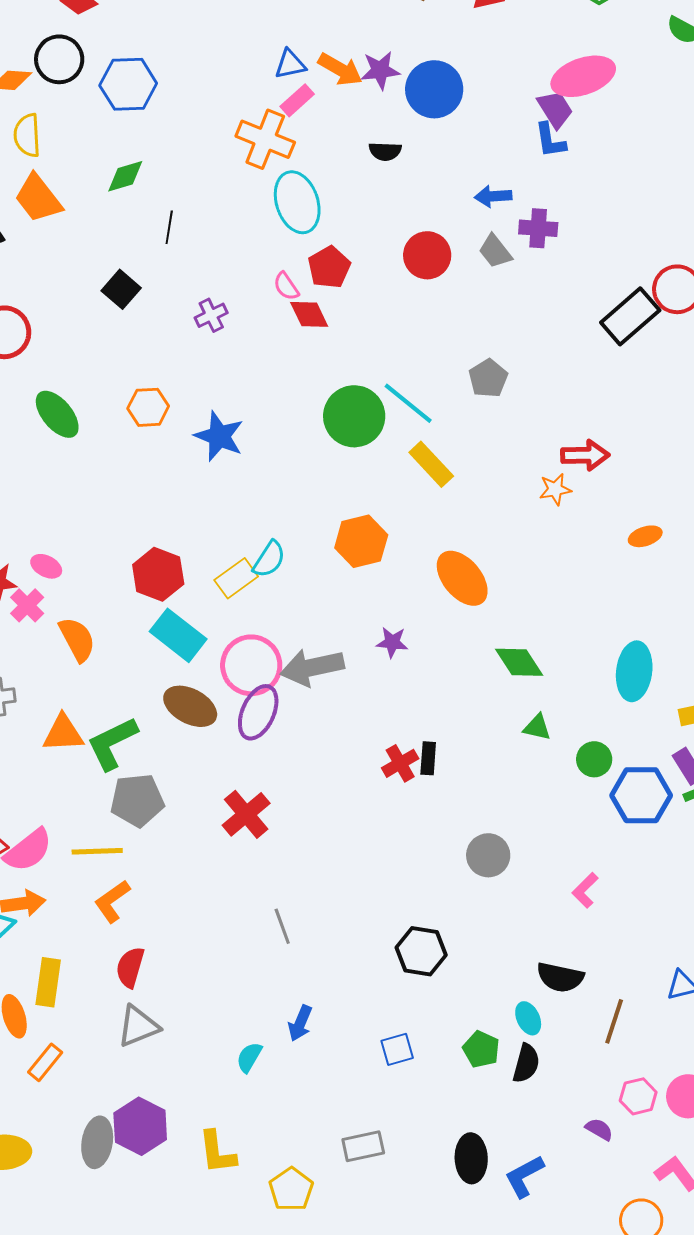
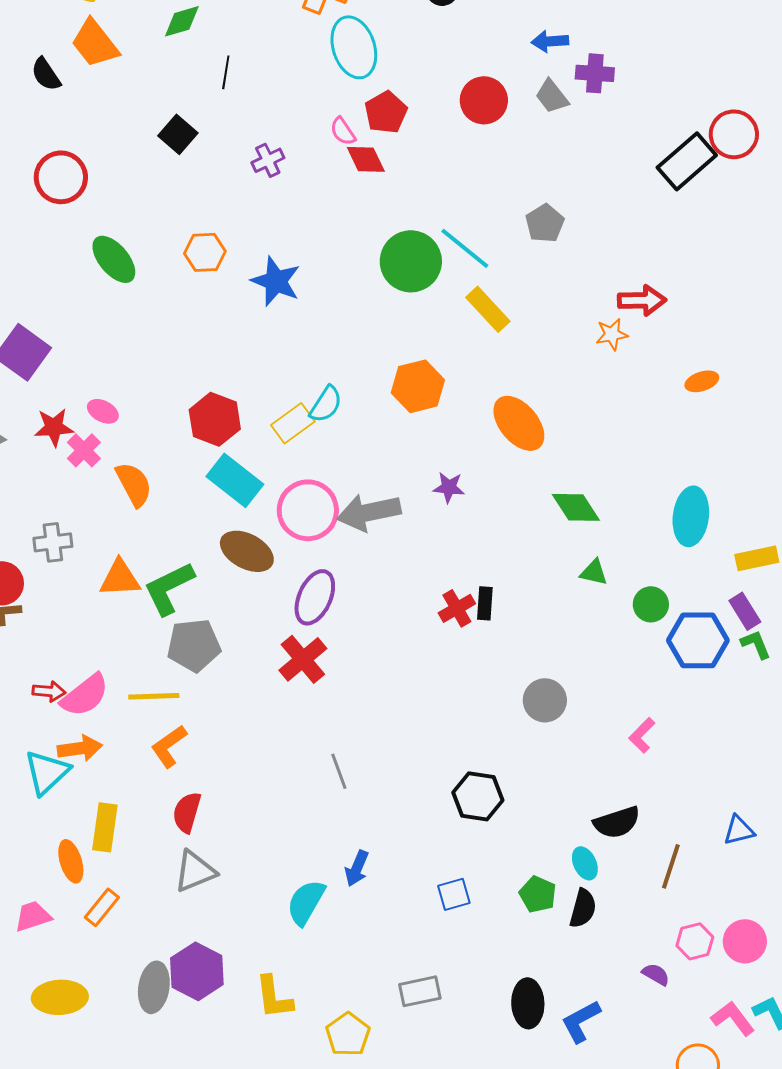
purple ellipse: (258, 712) -> (315, 597), moved
black semicircle: (560, 977) -> (617, 822), turned -30
cyan semicircle: (249, 1057) -> (306, 902), size x1.5

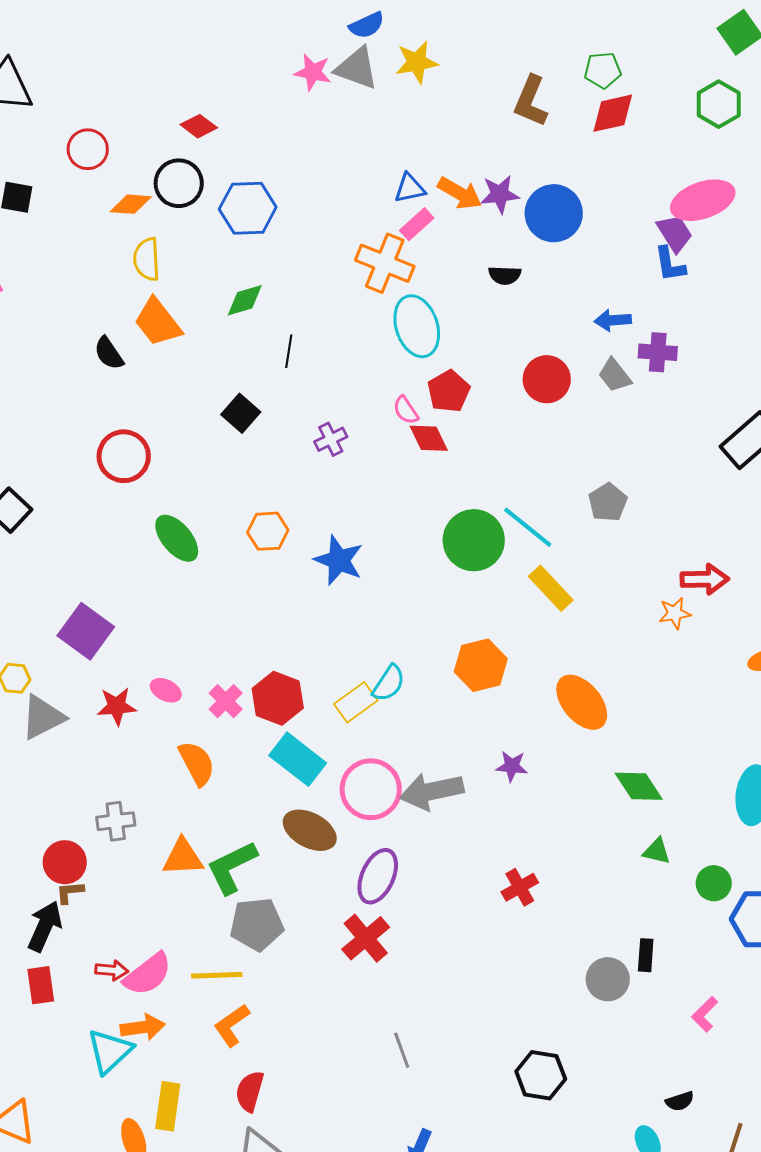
pink cross: (84, 450) -> (226, 701), moved
black rectangle: (485, 603) -> (646, 955), moved
black semicircle: (617, 822) -> (680, 1101), size x0.6

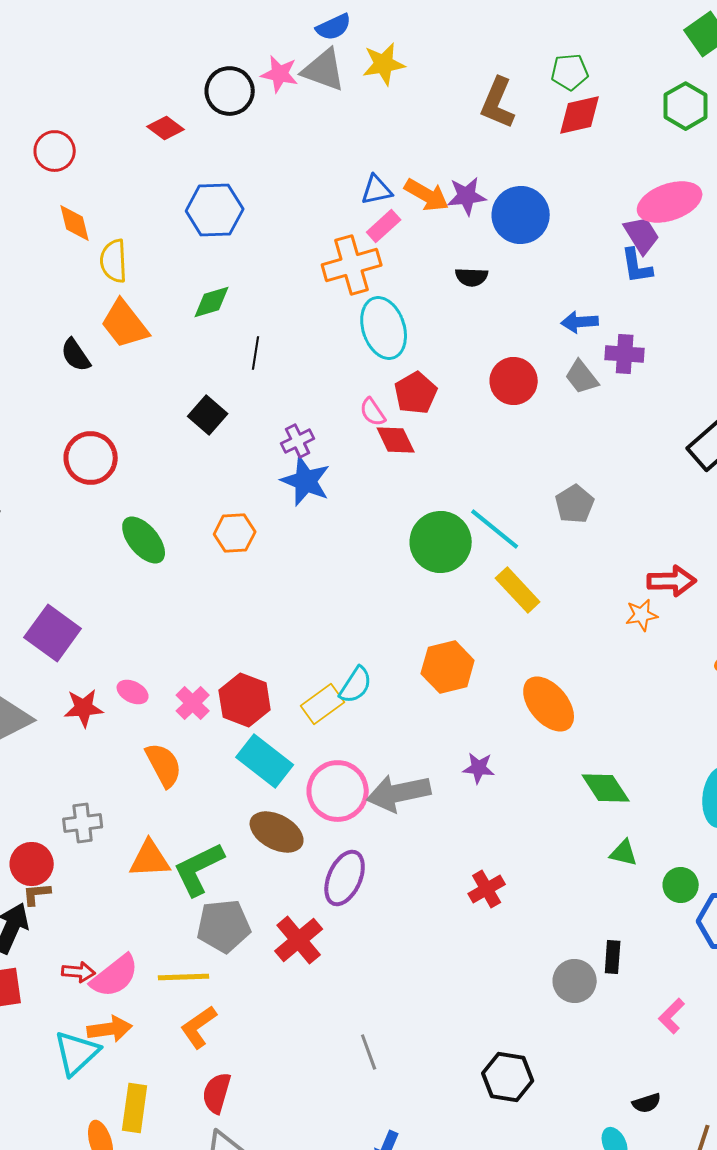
black circle: (179, 183) -> (230, 91), moved
orange diamond: (131, 204) -> (75, 223), moved, turned 72
orange cross: (385, 263) -> (352, 265), turned -38
blue star: (339, 560) -> (306, 481), moved
red cross: (366, 938) -> (299, 940), moved

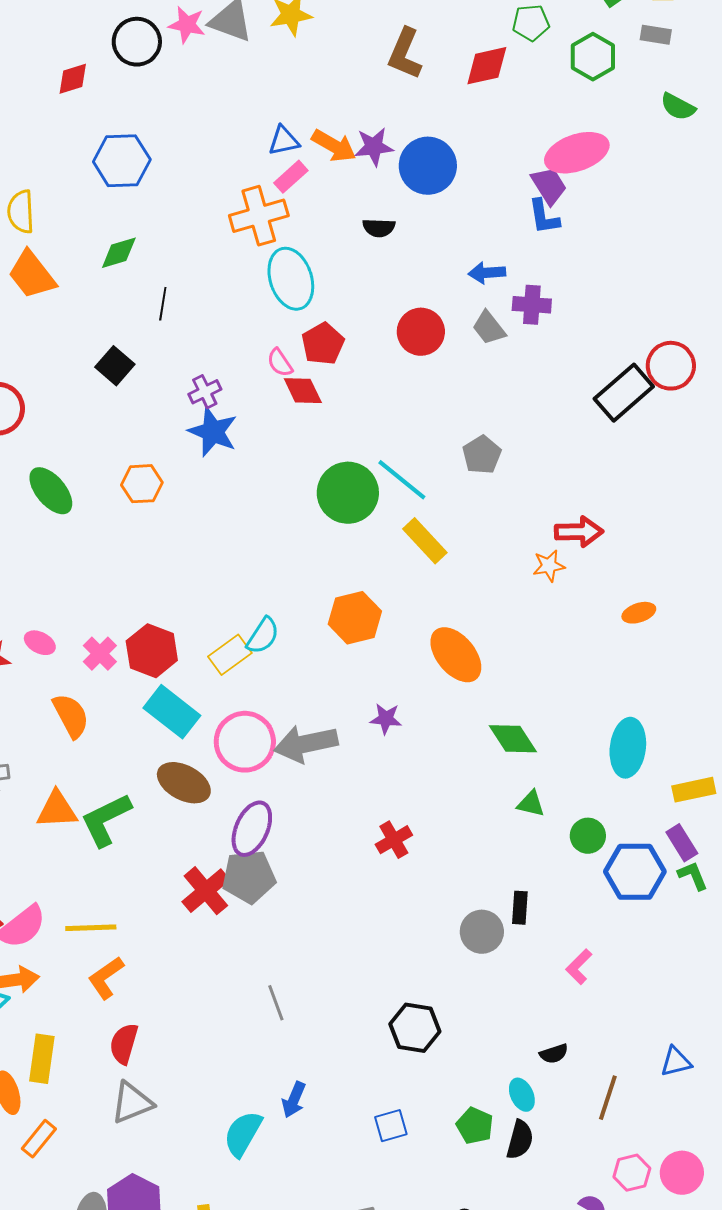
green pentagon: (570, 72) -> (531, 23), moved
red diamond: (166, 128) -> (73, 79), turned -54
gray pentagon: (224, 926) -> (249, 877), moved

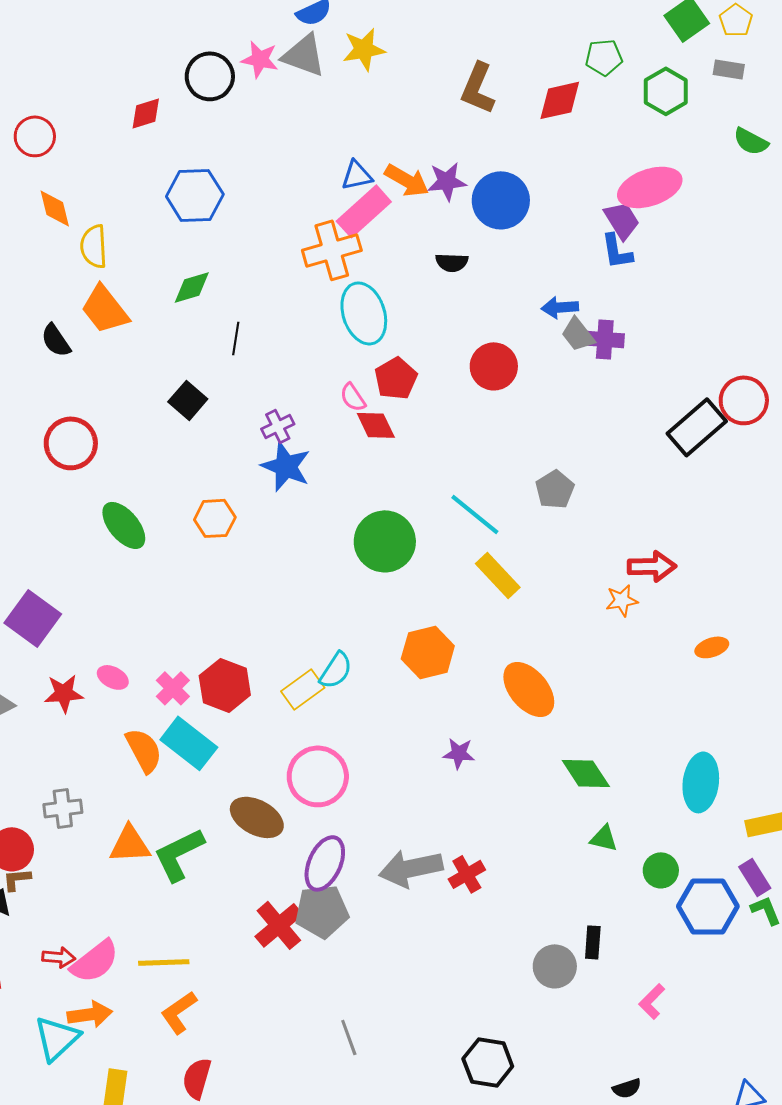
pink rectangle: (291, 177) -> (364, 211), size x1.6
gray trapezoid: (489, 328) -> (578, 334), moved
green circle: (348, 493) -> (385, 541), moved
cyan rectangle: (172, 712) -> (189, 743), moved
gray arrow: (306, 744) -> (411, 868), moved

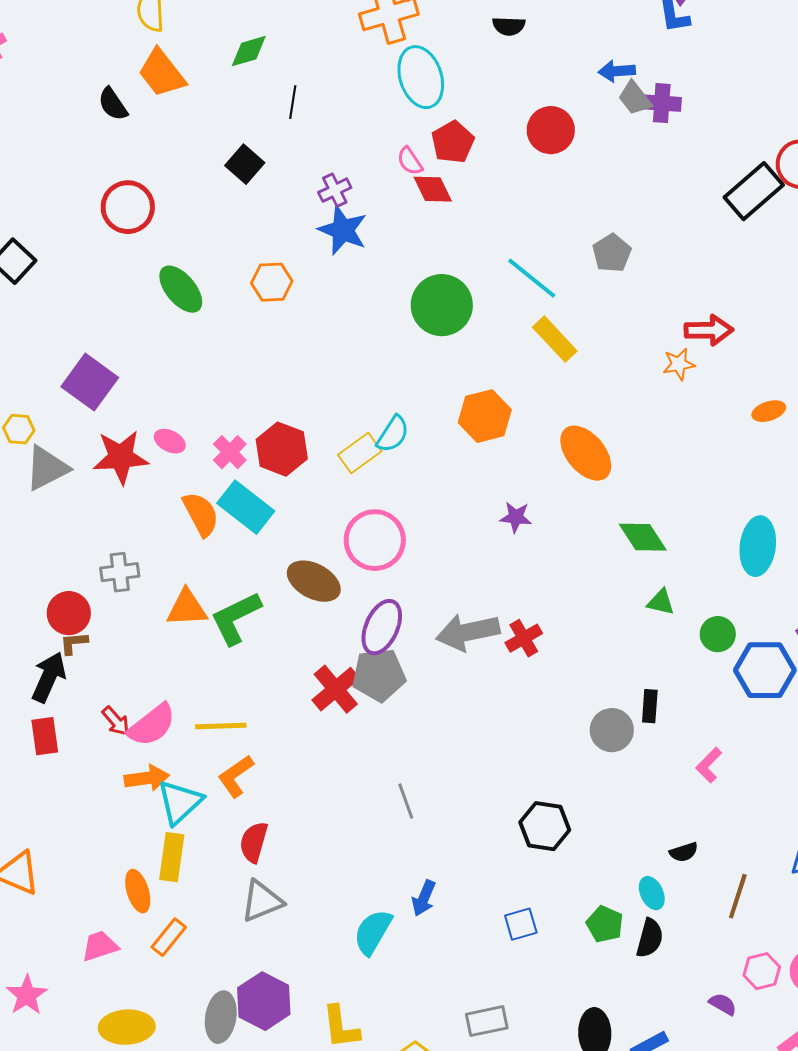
red star: (64, 693) -> (121, 457), size x1.4
red arrow: (59, 957) -> (116, 721), turned 44
cyan triangle: (57, 1038) -> (180, 802), moved

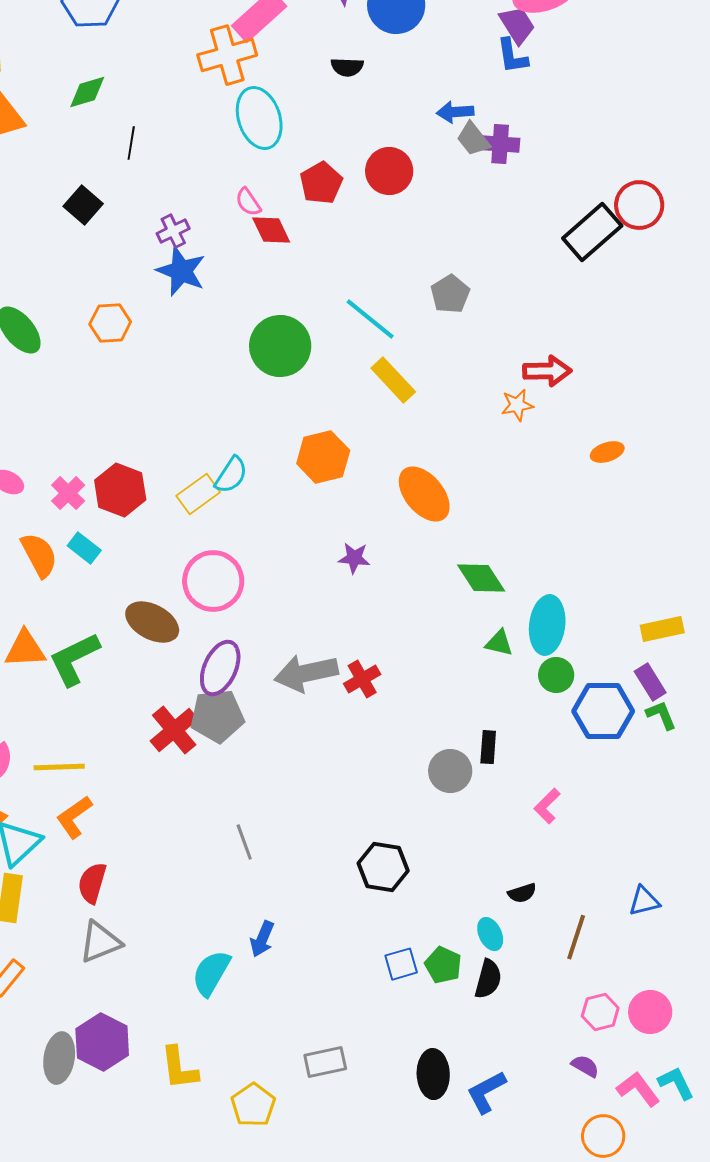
red pentagon: (453, 142) -> (321, 183), moved
cyan rectangle: (246, 507) -> (84, 548), size x0.6
cyan ellipse: (758, 546) -> (547, 625), moved
blue square: (521, 924) -> (401, 964), moved
purple semicircle: (723, 1004) -> (585, 1066), moved

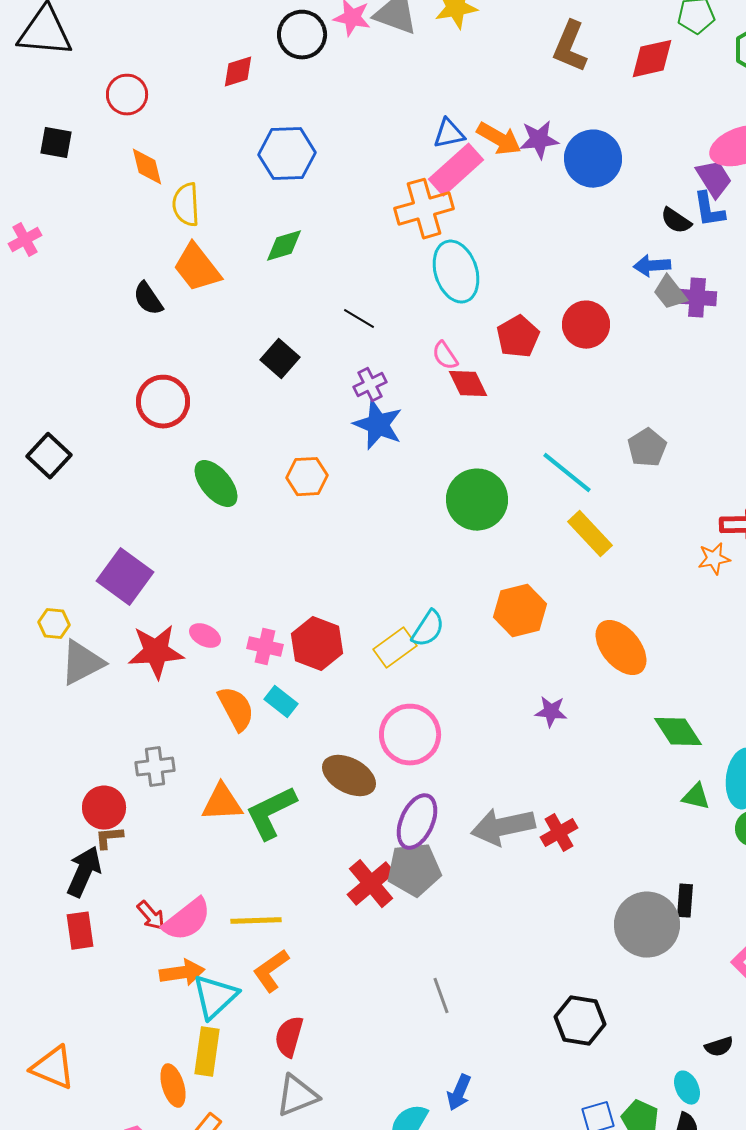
black semicircle: (347, 67) -> (676, 221), moved, turned 32
black line: (131, 143) -> (359, 319), moved, turned -68
pink cross: (68, 493) -> (265, 647), turned -32
gray circle: (450, 771) -> (647, 925), size x1.5

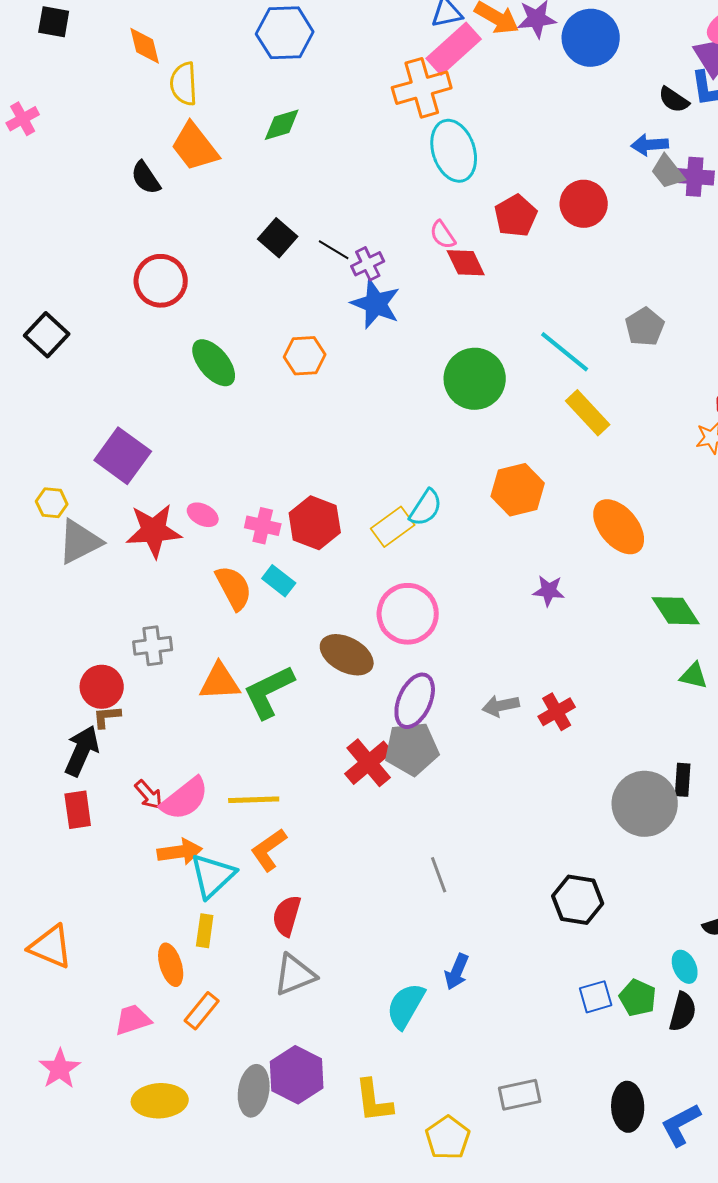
black line: (359, 319) -> (334, 250), moved
gray arrow: (503, 827) -> (501, 706), size x0.6
yellow rectangle: (207, 1052) -> (205, 931), size x0.7

